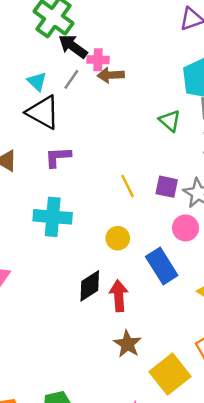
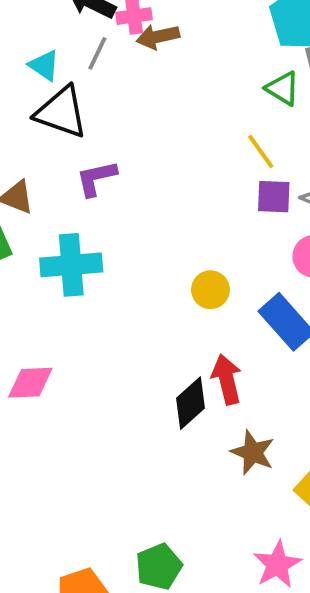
green triangle: (170, 121) -> (283, 88), moved
yellow line: (128, 186) -> (261, 151), moved
cyan cross: (53, 217) -> (71, 265), moved
black diamond: (90, 286) -> (190, 403), moved

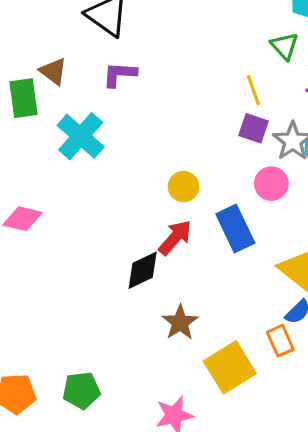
cyan cross: (71, 265) -> (81, 136), turned 30
red arrow: (227, 379) -> (175, 238), moved, turned 39

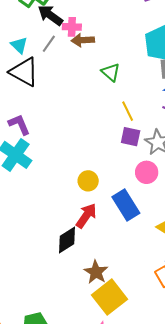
green triangle: (285, 46) -> (111, 72), moved
purple L-shape: (120, 74) -> (19, 124), moved, turned 70
yellow square: (230, 367) -> (109, 297), moved

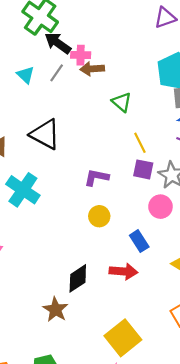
black triangle: (24, 72) -> (45, 134), moved
purple L-shape: (19, 124) -> (96, 177), moved, turned -55
blue rectangle: (126, 205) -> (139, 241), size x0.7
red arrow: (86, 216) -> (123, 271), moved, turned 60
brown star: (96, 272) -> (56, 310), moved

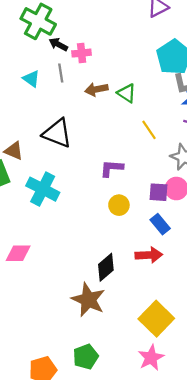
black arrow: (58, 43) -> (58, 44), size x0.7
brown arrow: (92, 69) -> (96, 89), moved
gray line: (57, 73) -> (61, 73), turned -36
purple square: (143, 169) -> (159, 192), moved
brown star: (56, 310) -> (88, 300), size x1.4

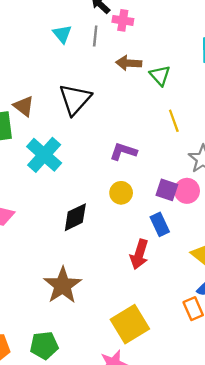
black triangle: (57, 133) -> (75, 99), turned 36
red arrow: (149, 255) -> (139, 254), turned 95
black diamond: (106, 267) -> (75, 217), moved

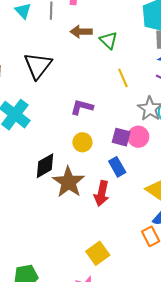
brown star: (63, 285) -> (68, 182), moved
yellow square: (130, 324) -> (98, 253), size x0.7

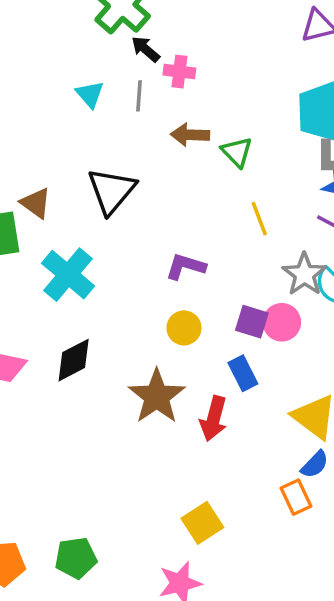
black diamond: (45, 166) -> (74, 360), moved

